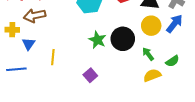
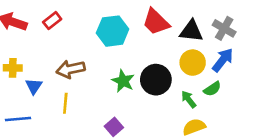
brown arrow: (35, 16) -> (71, 69), moved
green semicircle: (172, 61) -> (212, 89), moved

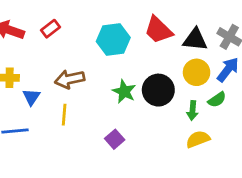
green arrow: (189, 99) -> (192, 111), turned -138

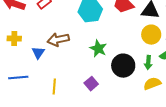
black circle: (158, 90) -> (123, 66), moved
blue triangle: (31, 97) -> (38, 53), moved
yellow line: (64, 115) -> (54, 87), moved

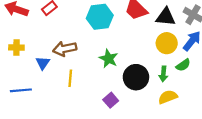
purple square: (91, 84) -> (111, 100), moved
yellow line: (54, 87) -> (70, 78), moved

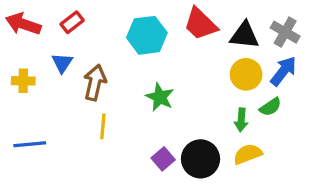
brown arrow: (65, 49) -> (95, 82), turned 115
blue triangle: (43, 63) -> (62, 63), moved
black circle: (136, 77) -> (201, 159), moved

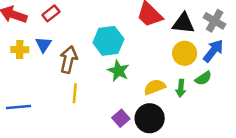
cyan hexagon: (147, 35) -> (108, 41), moved
yellow cross: (23, 81) -> (20, 50), moved
yellow semicircle: (248, 154) -> (155, 87), moved

